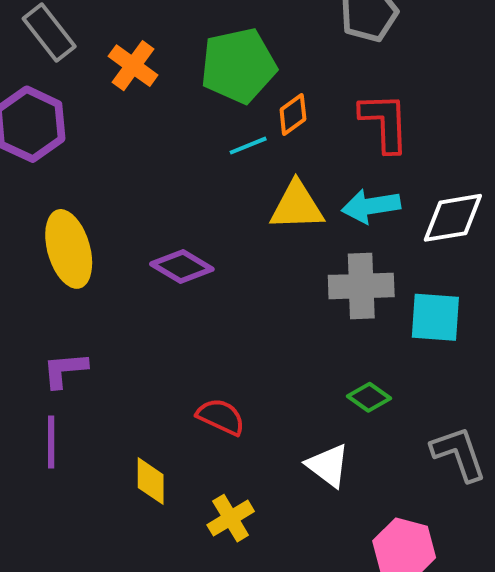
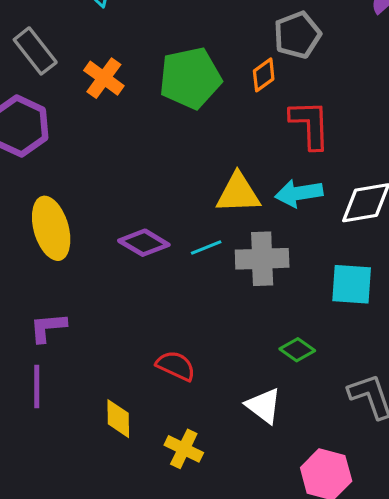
orange diamond: (293, 114) -> (264, 75), moved
cyan line: (248, 146) -> (206, 248), moved
gray cross: (361, 286) -> (262, 259), moved
yellow cross: (231, 518) -> (184, 449), turned -33

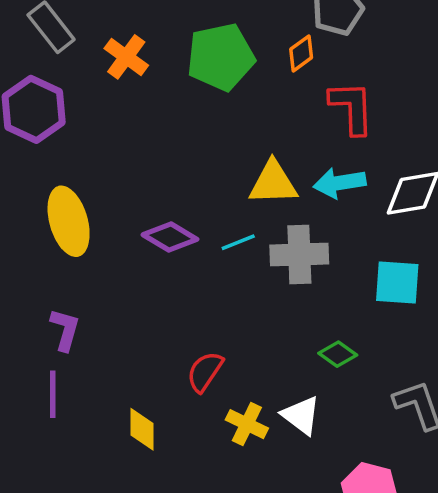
purple L-shape: (48, 327) -> (65, 330), turned 111
red semicircle: (176, 366) -> (205, 372), turned -81
yellow cross: (184, 449) -> (247, 424), moved

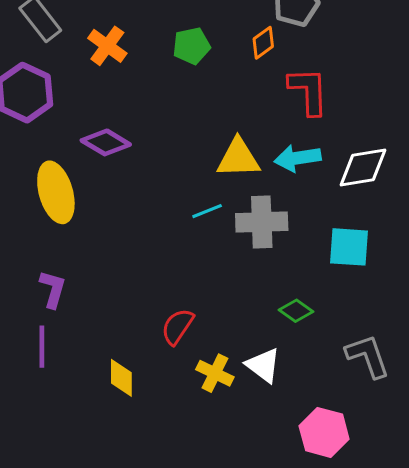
green pentagon: (221, 57) -> (192, 46), size x0.6
purple diamond: (170, 237) -> (106, 142), moved

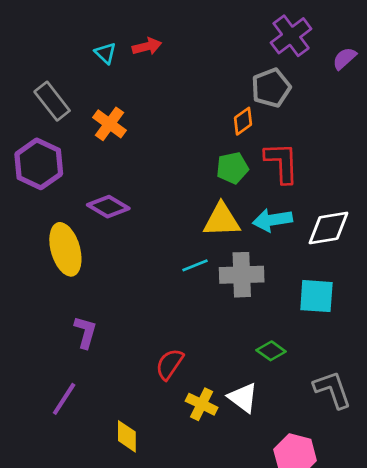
green pentagon: (192, 46) -> (232, 168), moved
purple L-shape: (53, 289) -> (85, 332), moved
purple line: (42, 347) -> (64, 399), moved, turned 33
yellow diamond: (121, 378) -> (127, 436), moved

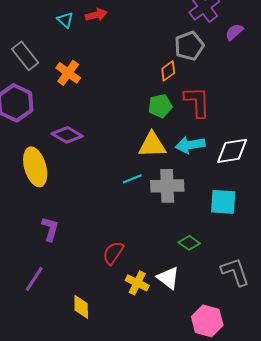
purple semicircle: (344, 58) -> (234, 32), moved

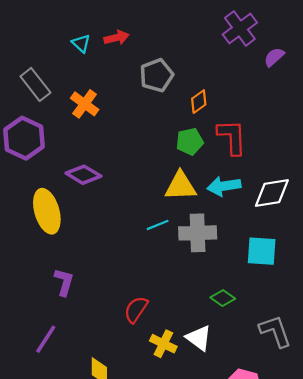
gray pentagon: (189, 46) -> (157, 75), moved

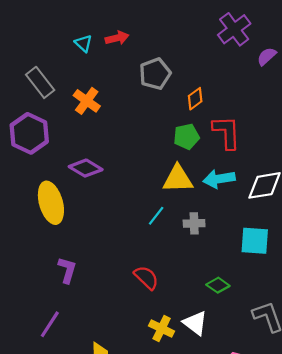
cyan line: (158, 225) -> (156, 216), turned -30
gray cross: (198, 233) -> (194, 223), size x0.6
red semicircle: (136, 309) -> (146, 278), moved, turned 100

